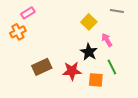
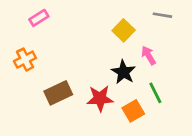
orange cross: (18, 32) -> (25, 60), moved
orange square: (96, 80) -> (133, 111), turned -35

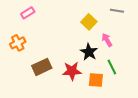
orange square: (133, 111) -> (96, 80), turned 35

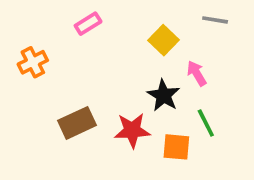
pink rectangle: (28, 13) -> (88, 24), moved
orange cross: (18, 43) -> (33, 62), moved

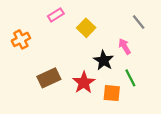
gray line: (215, 20) -> (139, 22), moved, turned 42
yellow square: (163, 40) -> (86, 28), moved
red star: (132, 130) -> (84, 83), turned -30

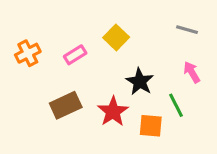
pink rectangle: (56, 15) -> (75, 55), moved
gray line: (139, 22) -> (187, 30), turned -35
pink arrow: (125, 46) -> (192, 72), moved

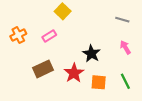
yellow square: (116, 37) -> (63, 11), moved
green line: (176, 105) -> (125, 81), moved

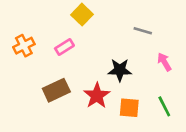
gray line: (122, 20) -> (143, 31), moved
black star: (91, 54) -> (120, 70), turned -30

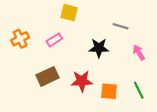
yellow square: (82, 15) -> (69, 13), turned -30
black star: (120, 70) -> (99, 48), moved
red star: (97, 96) -> (82, 81), turned 30

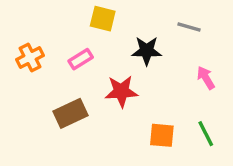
gray line: (121, 26) -> (189, 27), moved
black star: (99, 48) -> (147, 51), moved
red star: (82, 81) -> (121, 91), moved

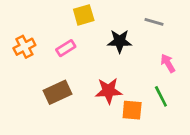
yellow square: (103, 19) -> (84, 15), turned -30
red star: (121, 91) -> (109, 91), moved
green line: (206, 134) -> (161, 96), moved

